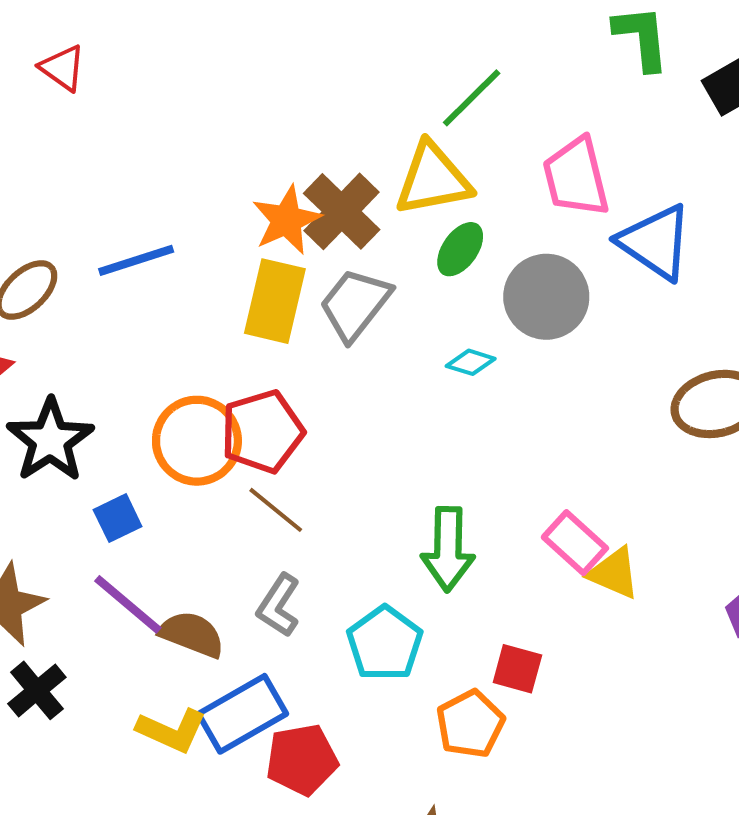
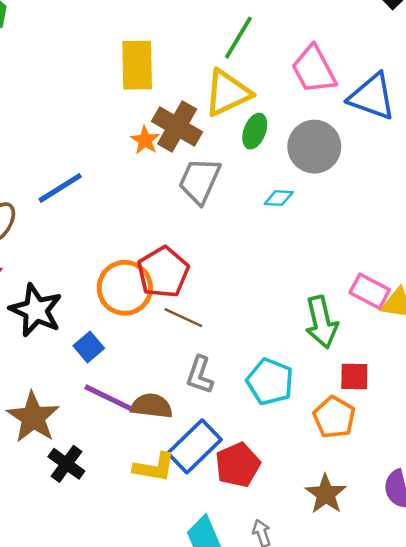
orange star: (287, 220) -> (145, 140), size x0.7
yellow rectangle: (275, 301) -> (137, 65), moved
green arrow: (448, 549) -> (321, 322), moved

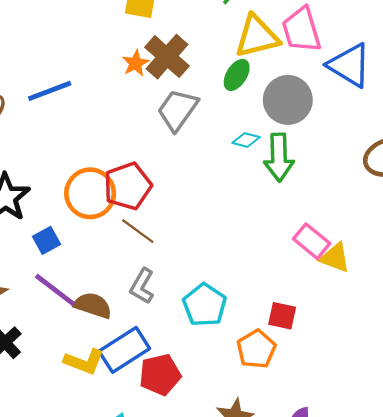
yellow triangle: (228, 93) -> (257, 36), moved
green arrow: (321, 322) -> (279, 157), moved

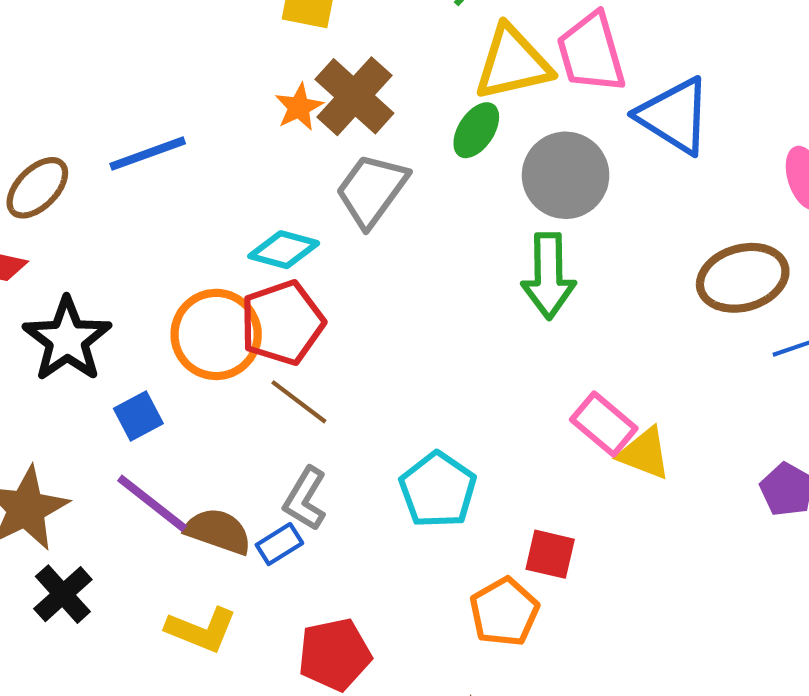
cyan diamond: (246, 140) -> (284, 250), moved, size x1.4
cyan pentagon: (205, 305) -> (438, 490), moved
blue rectangle: (124, 350) -> (279, 544), moved, size x0.5

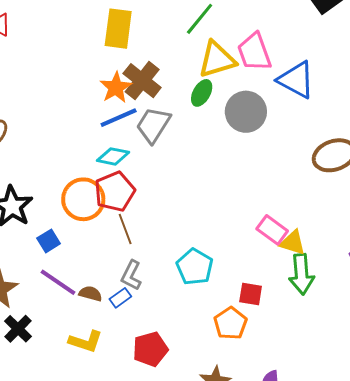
orange star: (299, 107) -> (116, 87), size x1.4
blue line: (148, 154) -> (119, 118), moved
green arrow: (549, 276) -> (301, 274), moved
brown line: (299, 402) -> (125, 229), turned 36
brown semicircle: (218, 531) -> (90, 294), size x0.7

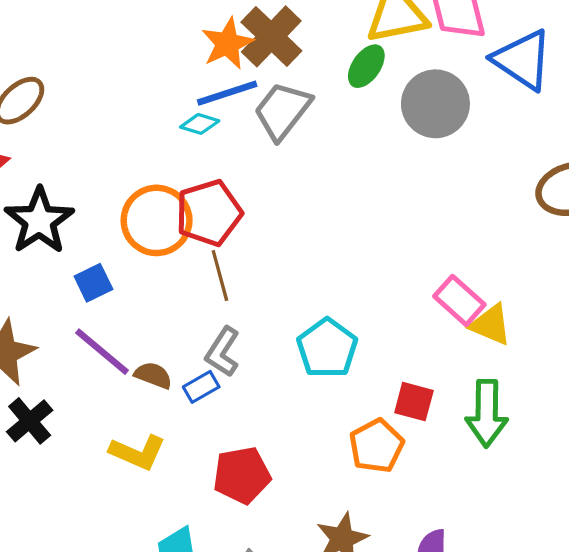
cyan diamond: (113, 156) -> (200, 124), moved, size x0.7
green arrow: (301, 274) -> (487, 413), moved

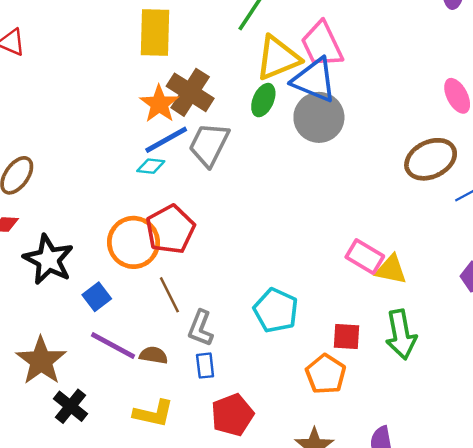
blue triangle: (523, 60) -> (314, 80), moved
brown line: (220, 275) -> (169, 295), moved
blue rectangle: (201, 387) -> (205, 366), moved, turned -55

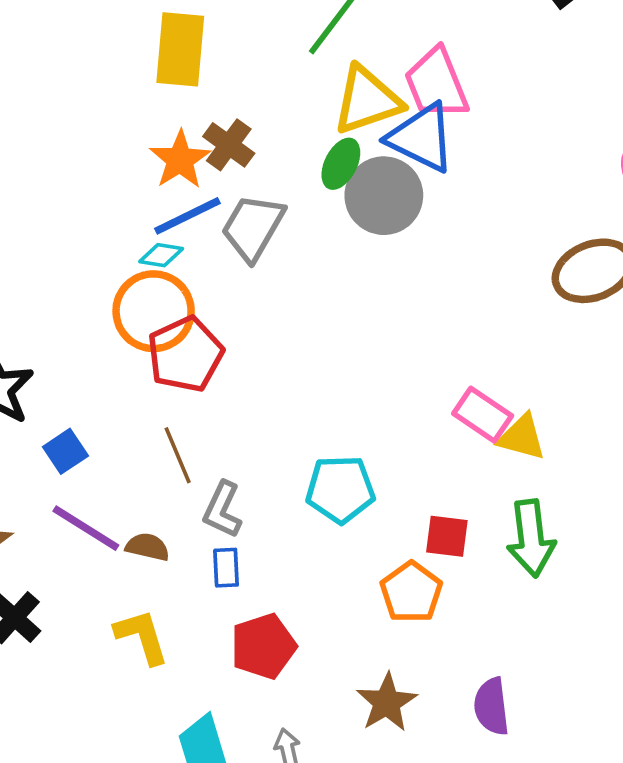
brown cross: (190, 92) -> (229, 145), size x0.7
gray circle: (319, 117) -> (384, 196), moved
orange circle: (134, 242) -> (154, 311), moved
cyan pentagon: (276, 310) -> (340, 489), turned -30
yellow L-shape: (153, 413) -> (142, 637), turned -123

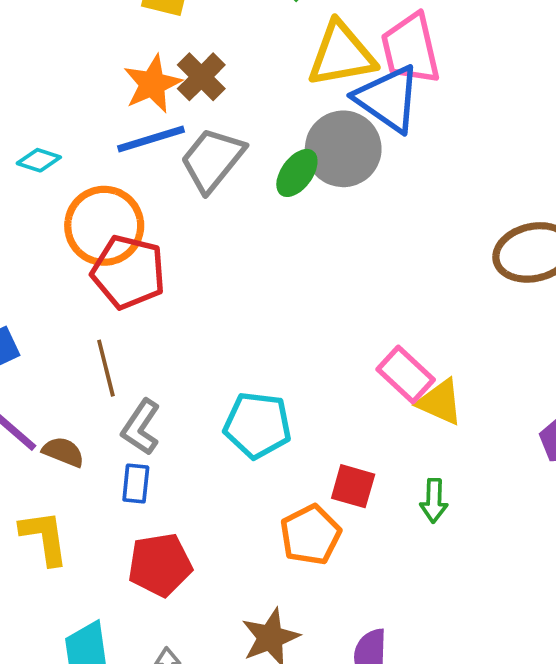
green ellipse: (341, 164) -> (297, 173), moved
cyan diamond: (161, 255) -> (39, 160), moved
red pentagon: (185, 354) -> (128, 272), turned 30
green arrow: (531, 538) -> (434, 501), size x0.6

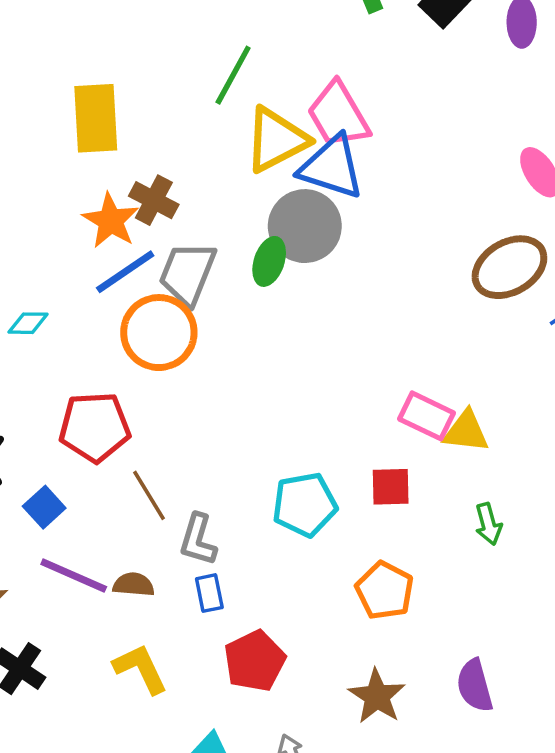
orange circle: (104, 226) -> (159, 333), moved
red pentagon: (128, 272) -> (95, 427), moved
red square: (353, 486) -> (391, 487), moved

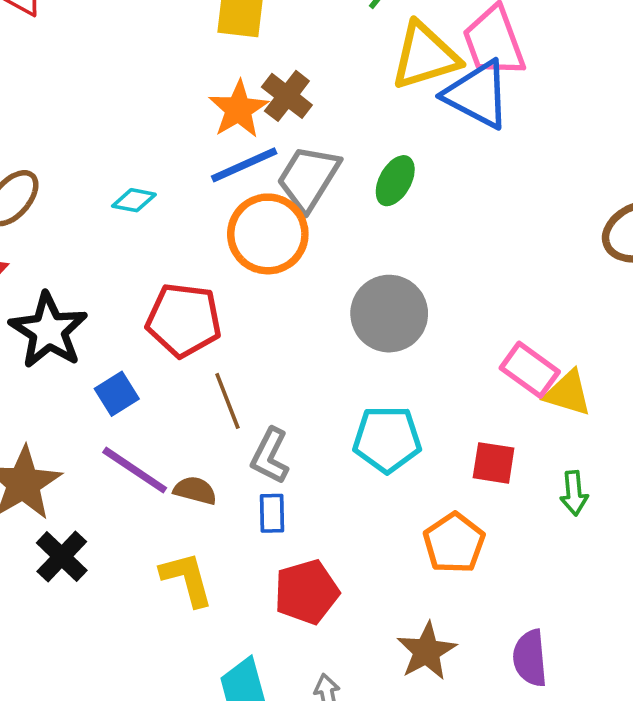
gray circle: (305, 226) -> (389, 314), moved
red square: (391, 487) -> (494, 463), moved

